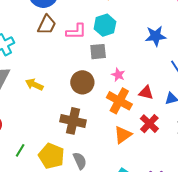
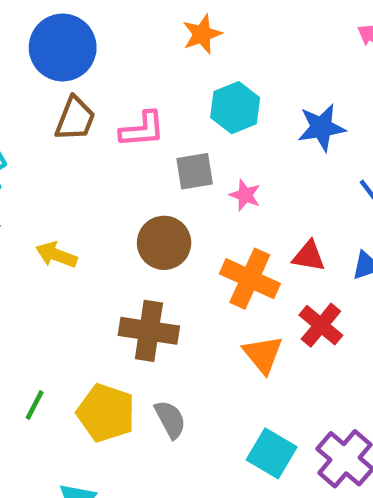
cyan hexagon: (105, 25) -> (235, 108), moved
pink star: (118, 75) -> (245, 195), moved
orange triangle: (123, 135) -> (263, 354), turned -30

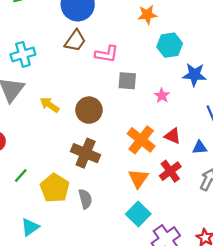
cyan hexagon: (235, 108) -> (170, 45), moved
pink star: (245, 195) -> (162, 96), moved
brown circle: (164, 243) -> (89, 110), moved
cyan square: (272, 453) -> (138, 214), moved

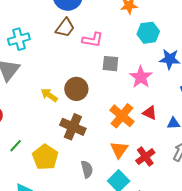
pink star: (162, 96) -> (141, 77), size x1.6
yellow arrow: (50, 105) -> (49, 95), moved
red cross: (170, 171) -> (145, 157), moved
gray semicircle: (85, 199) -> (87, 169), moved

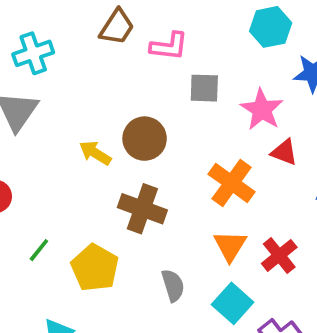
red triangle: (150, 113) -> (284, 152), moved

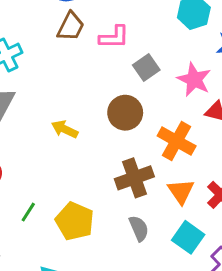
gray square: (204, 88) -> (146, 67), turned -30
brown circle: (145, 139) -> (125, 113), moved
brown cross: (142, 209) -> (134, 178), moved, turned -33

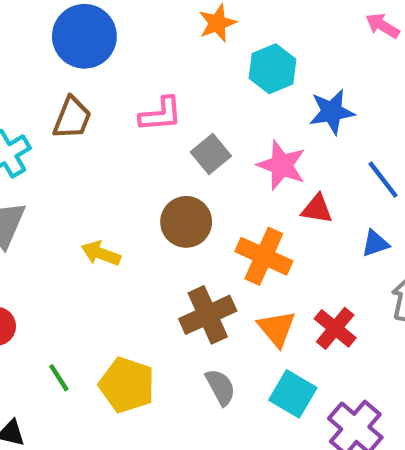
brown trapezoid: (71, 26) -> (72, 118), moved
green line: (28, 212) -> (59, 378), turned -60

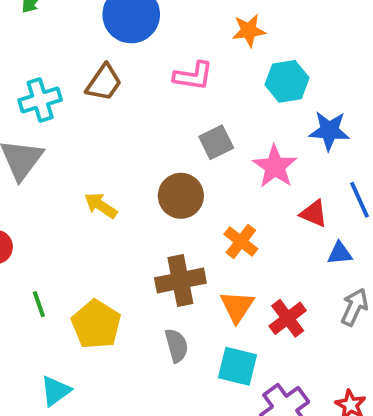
pink L-shape: (161, 114) -> (193, 76), moved
red triangle: (317, 209) -> (314, 214), moved
orange cross: (264, 256) -> (241, 241), size x0.7
cyan square: (293, 394) -> (238, 366), turned -30

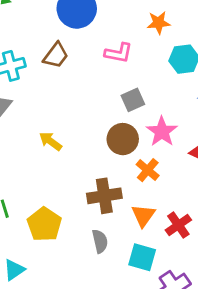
pink star: (275, 167) -> (162, 132), moved
brown circle: (181, 196) -> (123, 139), moved

